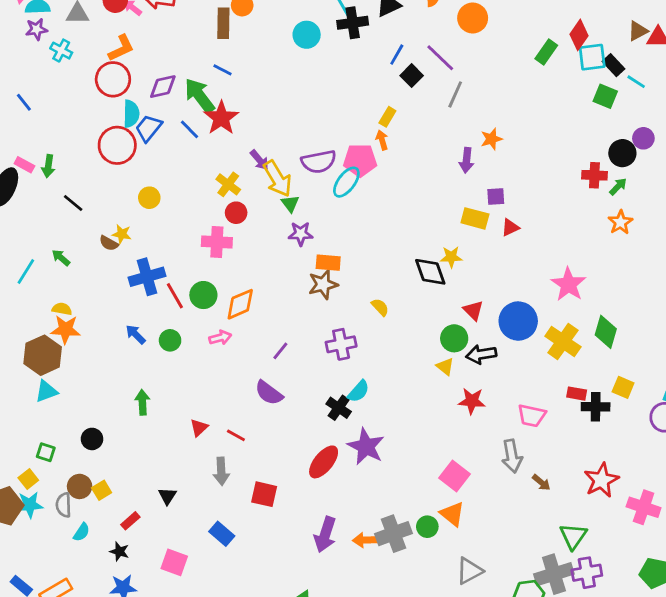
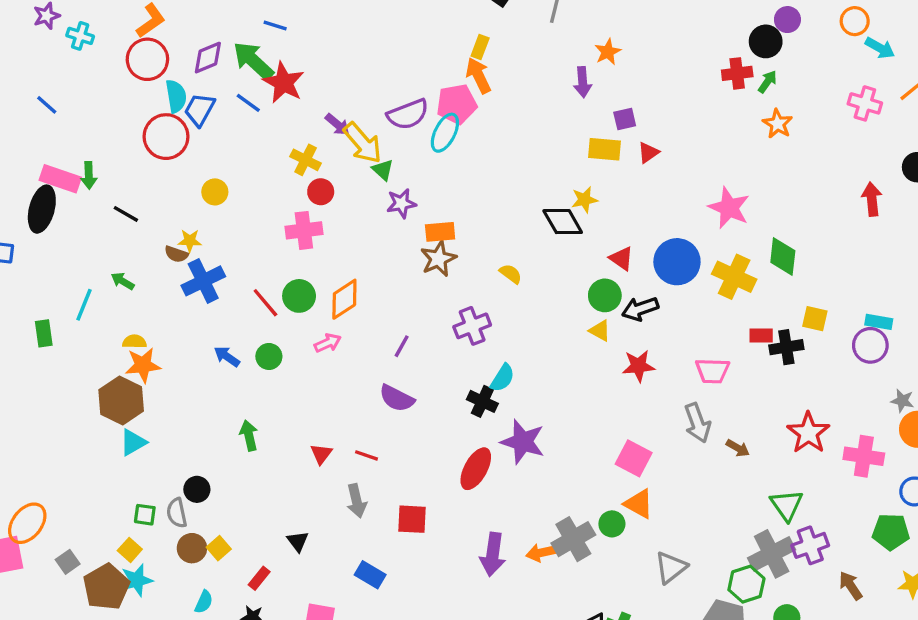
orange arrow: (382, 140) -> (478, 76), size x1.5
pink rectangle: (24, 165) -> (60, 179), size x1.6
blue cross: (147, 277) -> (203, 281), moved
gray semicircle: (64, 505) -> (177, 513), moved

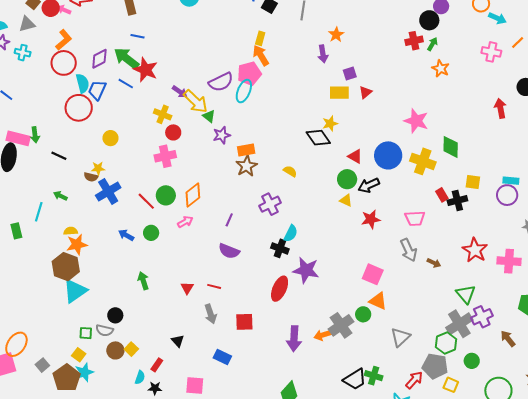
red rectangle: (761, 335) -> (442, 195), turned 64
cyan triangle: (133, 442) -> (75, 291), size x1.5
gray semicircle: (177, 513) -> (105, 330), turned -60
cyan semicircle: (204, 602) -> (140, 377), moved

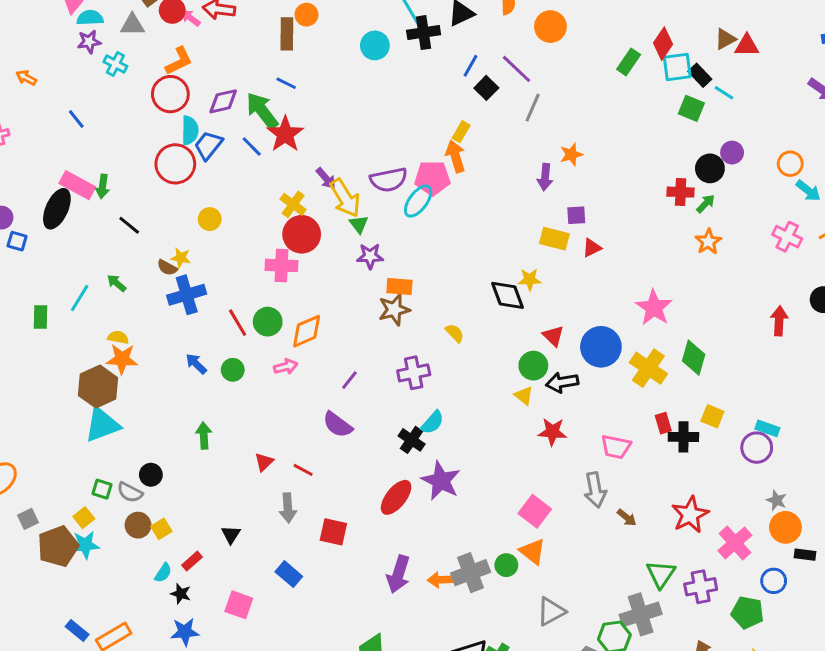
red circle: (173, 132) -> (302, 234), size x1.6
pink cross: (509, 261) -> (735, 543), turned 30
purple cross: (482, 317) -> (701, 587), moved

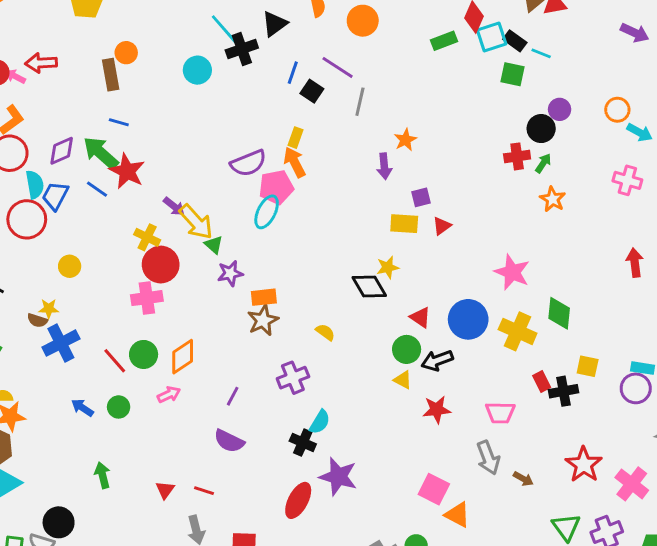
green rectangle: (629, 62) -> (444, 41), turned 45
purple semicircle: (389, 180) -> (248, 163), moved
black circle: (151, 475) -> (59, 522), size x1.4
orange triangle: (533, 551) -> (457, 515), moved

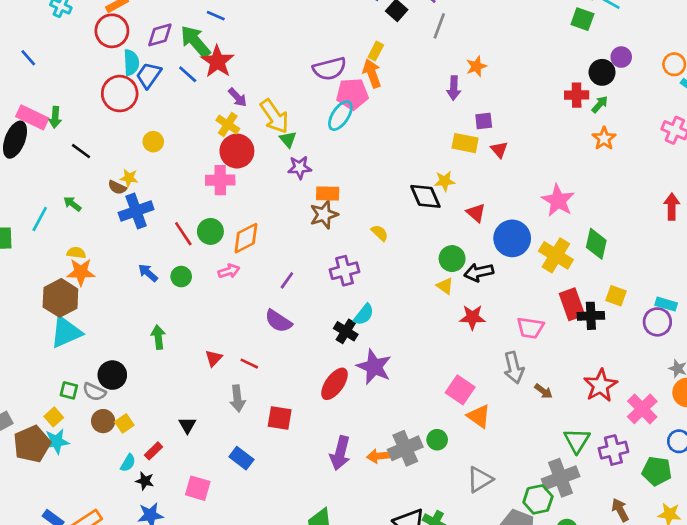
purple arrow: (174, 206) -> (238, 97), moved
red triangle: (442, 226) -> (499, 150), turned -42
red triangle: (420, 317) -> (476, 213), moved
red rectangle: (542, 382) -> (572, 304), size x1.6

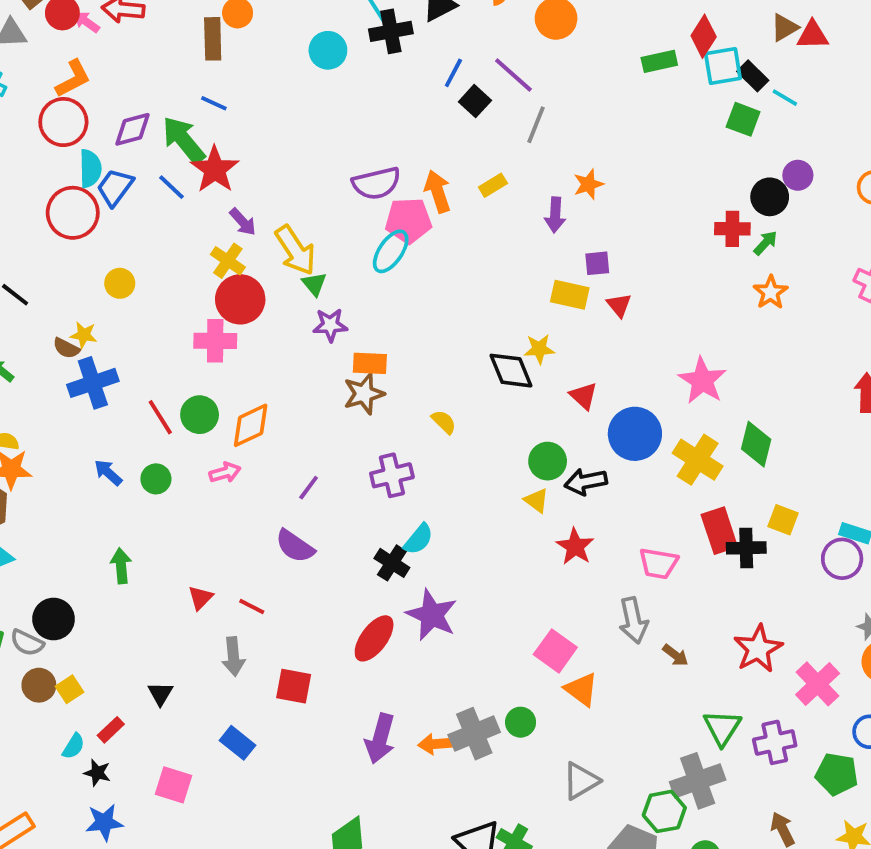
yellow rectangle: (376, 51) -> (493, 185), moved, turned 30
red star: (472, 317) -> (575, 547), turned 30

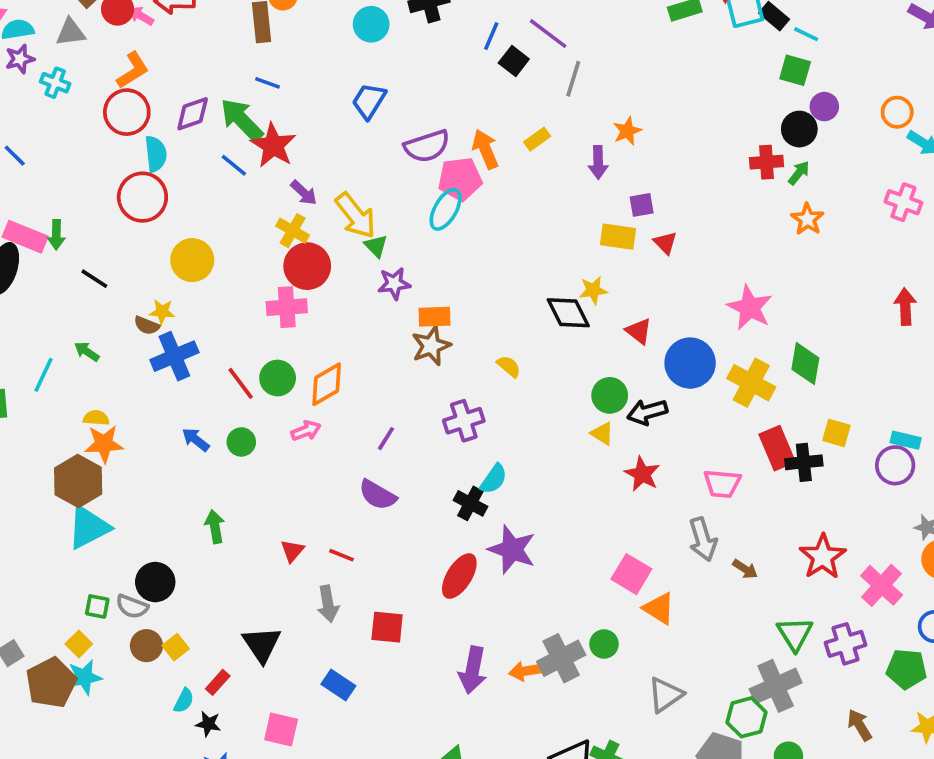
green square: (743, 119) -> (795, 70), moved
blue trapezoid: (115, 187) -> (369, 101), moved
yellow circle: (120, 283) -> (192, 260), size x1.5
black triangle: (160, 694) -> (262, 644), size x1.6

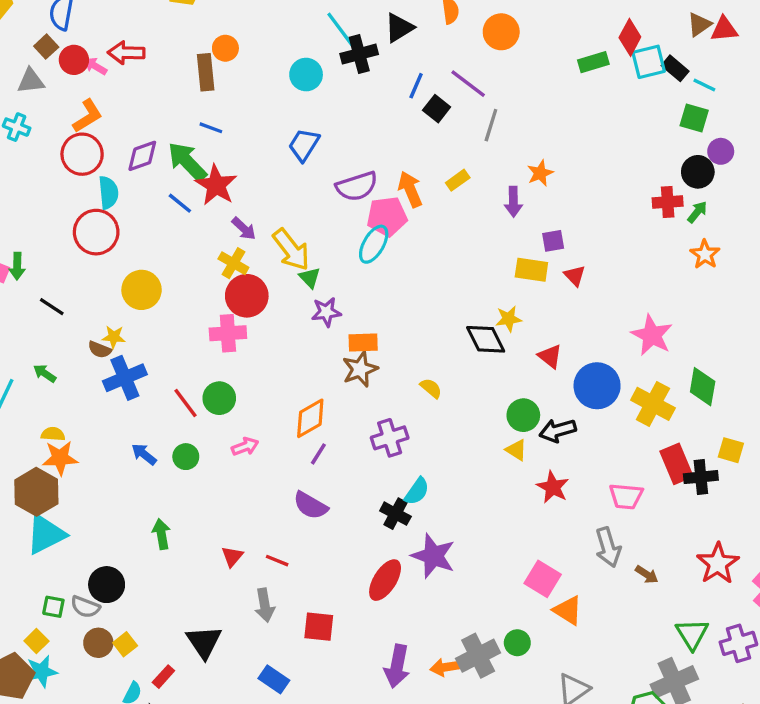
orange diamond: (327, 384) -> (310, 418), moved

